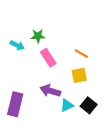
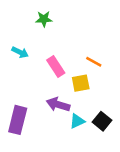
green star: (38, 36) -> (44, 19), moved
yellow square: (79, 75) -> (81, 83), moved

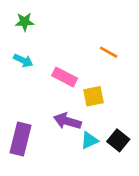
green star: (44, 19) -> (25, 22), moved
orange line: (94, 62) -> (109, 52), moved
pink rectangle: (56, 66) -> (65, 77), turned -30

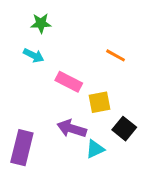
green star: (25, 22) -> (41, 23), moved
cyan arrow: (23, 60) -> (34, 55), moved
black square: (118, 140) -> (124, 129), moved

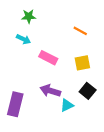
orange line: (116, 55) -> (80, 31), moved
yellow square: (99, 102) -> (82, 63), moved

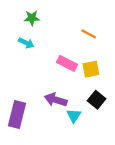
pink rectangle: (48, 58) -> (67, 63), moved
cyan triangle: (67, 105) -> (74, 116), turned -32

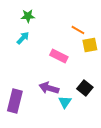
cyan arrow: (26, 43) -> (23, 38), turned -72
yellow square: (91, 69) -> (90, 45), moved

